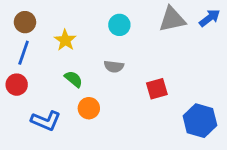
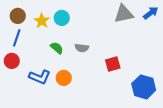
cyan circle: (119, 25) -> (62, 18), moved
yellow star: (65, 40) -> (42, 21), moved
green semicircle: (74, 79) -> (57, 48), moved
blue L-shape: (46, 121) -> (40, 77), moved

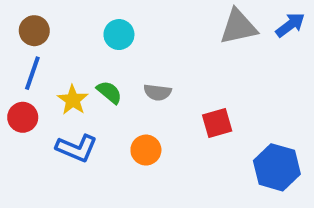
yellow star: (42, 21) -> (73, 100), moved
orange circle: (64, 78) -> (146, 150), moved

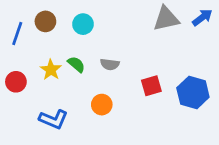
brown circle: (34, 31) -> (45, 21), moved
blue line: (32, 73) -> (17, 33), moved
blue L-shape: (77, 148) -> (53, 119), moved
blue hexagon: (277, 167) -> (193, 92), moved

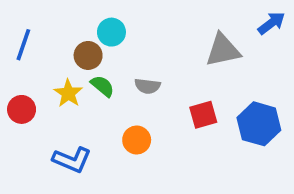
gray triangle: (166, 19) -> (223, 50), moved
brown circle: (45, 21) -> (88, 55), moved

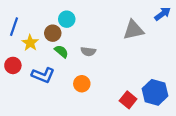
yellow star: (68, 93) -> (30, 43), moved
red square: (203, 115) -> (128, 100), moved, turned -35
blue hexagon: (259, 124) -> (155, 92), moved
blue L-shape: (72, 160) -> (43, 75), moved

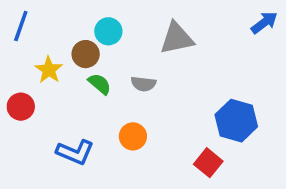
blue line: (14, 27) -> (21, 26), moved
gray triangle: (133, 30) -> (177, 38), moved
blue L-shape: (43, 75) -> (75, 152), moved
blue hexagon: (155, 92) -> (236, 121), moved

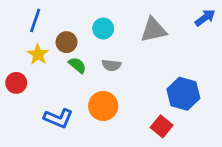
blue line: (21, 26) -> (35, 20), moved
cyan circle: (108, 31) -> (103, 29), moved
gray triangle: (177, 38) -> (153, 30), moved
orange circle: (133, 136) -> (103, 106), size x1.4

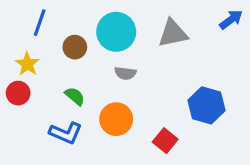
cyan circle: (103, 29) -> (116, 32), size x1.6
yellow star: (38, 54) -> (27, 64), moved
green semicircle: (77, 65) -> (75, 96), moved
red square: (162, 126) -> (165, 141), moved

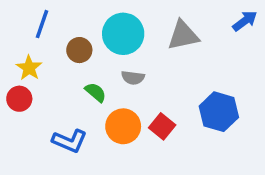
green semicircle: (75, 96) -> (96, 92), moved
red square: (165, 141) -> (162, 126), moved

